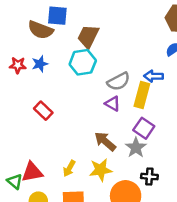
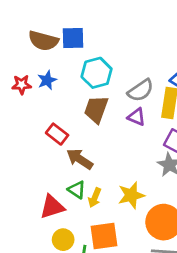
blue square: (57, 16) -> (73, 38), moved
brown trapezoid: (88, 36) -> (96, 109), moved
brown arrow: (105, 141) -> (80, 159), moved
green triangle: (15, 181) -> (77, 190), moved

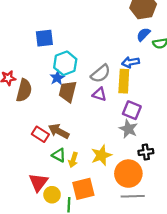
brown semicircle: (43, 41) -> (24, 90), moved, turned -85
blue star: (47, 80) -> (57, 78), moved
red rectangle: (57, 134) -> (40, 134), moved
red triangle: (52, 207) -> (38, 182), moved, turned -30

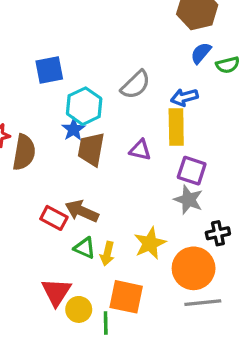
gray semicircle: (101, 74) -> (136, 85), moved
orange square: (83, 189) -> (126, 297), turned 30

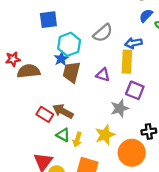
brown semicircle: (24, 152) -> (29, 71), turned -110
gray star: (188, 200) -> (120, 108), moved, turned 30

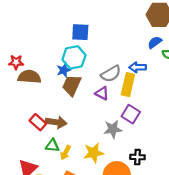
blue square: (48, 20) -> (80, 32), moved
gray semicircle: (103, 33) -> (111, 74), moved
brown arrow: (63, 111) -> (56, 122), turned 150
green triangle: (63, 135) -> (52, 146), turned -32

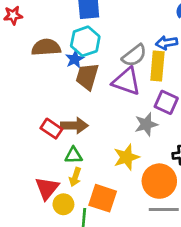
red star: (16, 62) -> (13, 15), moved
brown semicircle: (29, 77) -> (46, 47), moved
purple triangle: (102, 93) -> (127, 81), size x1.6
yellow arrow: (65, 153) -> (75, 177), moved

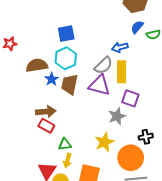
blue arrow: (167, 43) -> (120, 47), moved
blue star: (75, 59) -> (52, 79), moved
brown arrow: (74, 126) -> (46, 112), moved

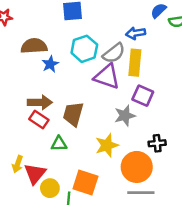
cyan hexagon: (66, 58) -> (84, 49), moved
brown trapezoid: (70, 84) -> (73, 114), moved
yellow arrow: (67, 160) -> (18, 164), moved

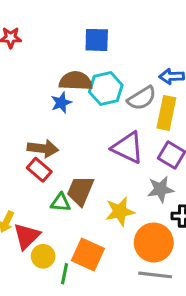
brown semicircle: (34, 46) -> (76, 81), moved
purple triangle: (107, 77) -> (128, 148), moved
brown trapezoid: (73, 114) -> (80, 191), moved
gray star: (125, 116) -> (160, 189), moved

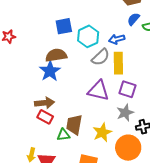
cyan hexagon: (106, 88) -> (88, 36), moved
blue star: (61, 103) -> (50, 71), size x1.5

